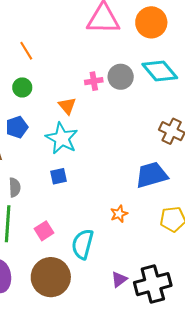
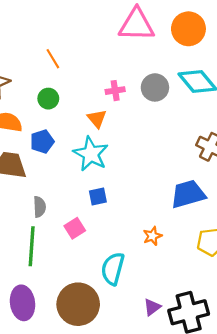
pink cross: (94, 81) -> (115, 91), moved
blue square: (59, 176) -> (98, 196), moved
pink square: (44, 231) -> (75, 228), moved

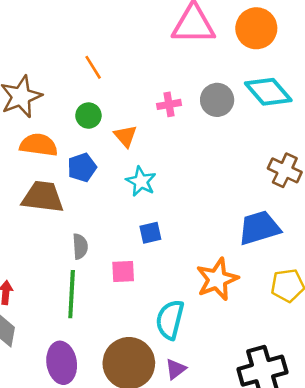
orange triangle: (97, 119) -> (126, 136), moved
cyan star: (91, 154) -> (141, 181), size x0.7
pink square: (75, 228) -> (123, 272), turned 30
orange star: (152, 236) -> (217, 279), size x1.8
purple triangle: (152, 307) -> (176, 369), moved

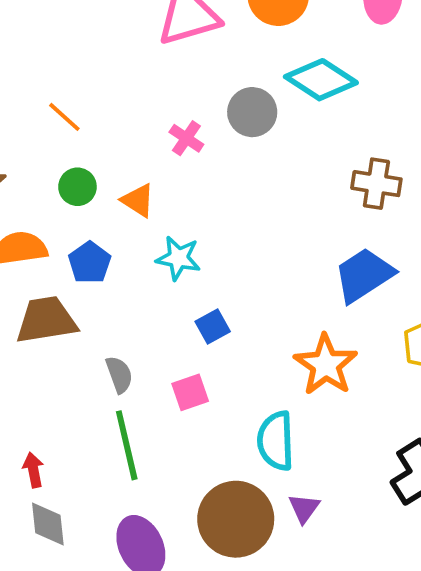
pink cross: (169, 104) -> (186, 138), turned -30

